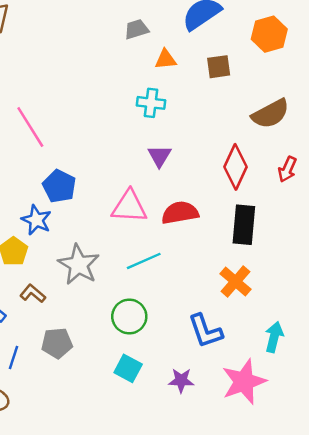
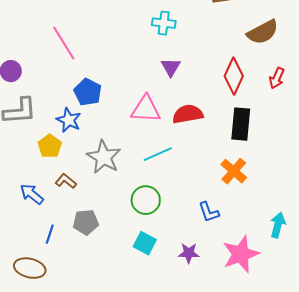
blue L-shape: (205, 331) -> (209, 212), size x0.7
cyan arrow: (274, 337) -> (278, 225), moved

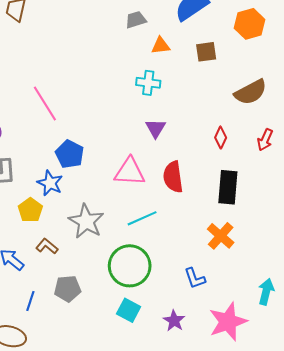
red diamond: (234, 76) -> (221, 138), size x0.6
red semicircle: (188, 114) -> (173, 177), turned -88
green circle: (146, 200) -> (130, 266), size x1.4
purple star: (189, 253) -> (174, 321), turned 30

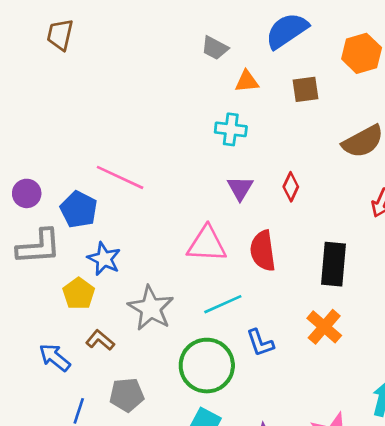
gray trapezoid: (136, 20) -> (215, 48), turned -135
pink line: (45, 103) -> (120, 177), moved, turned -33
red diamond: (221, 138) -> (291, 187), moved
blue pentagon: (70, 154) -> (79, 209), moved
blue L-shape: (195, 278) -> (260, 343), moved

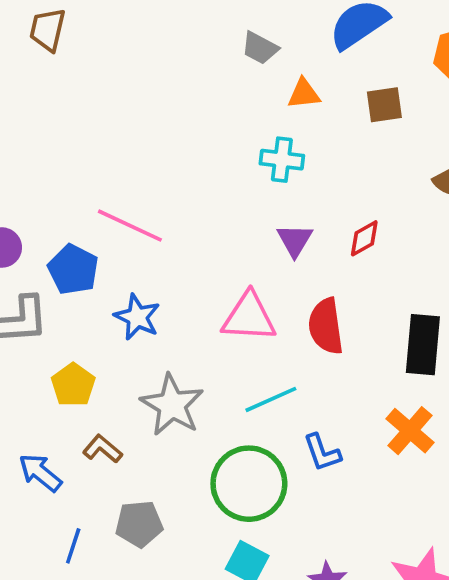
red diamond: (291, 187) -> (364, 238), turned 36
blue star: (104, 259) -> (137, 317), moved

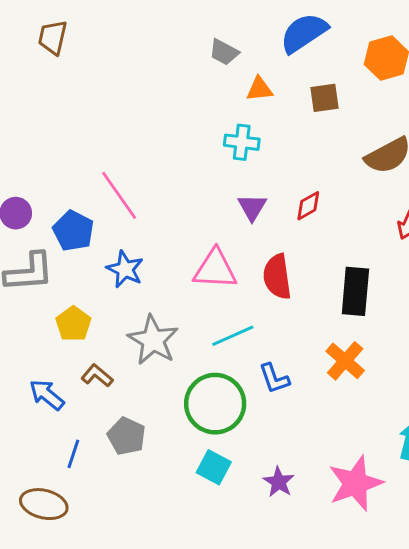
pink line: (130, 226) -> (119, 195), turned 30
gray pentagon: (139, 524) -> (127, 436), turned 30

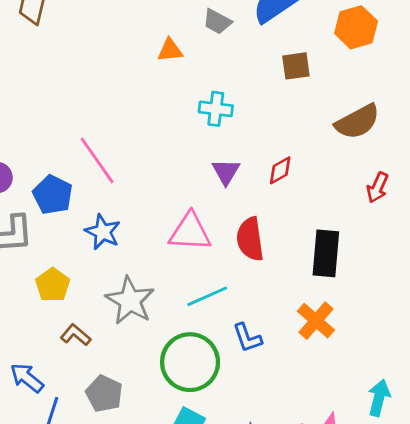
gray trapezoid: (224, 52) -> (217, 22), moved
orange triangle: (259, 89) -> (170, 50), moved
blue arrow: (47, 395) -> (27, 378), moved

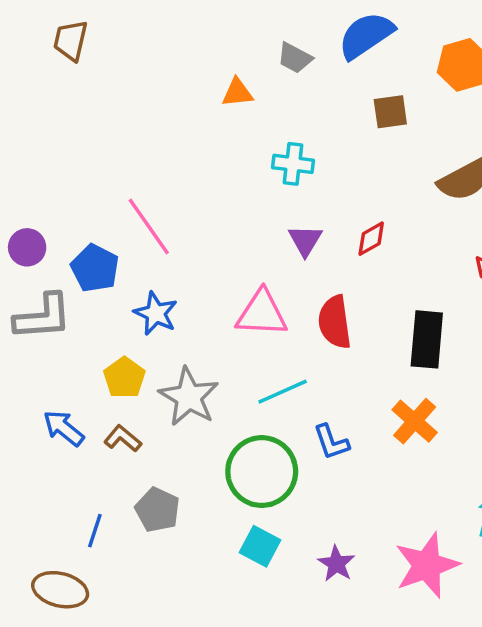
yellow pentagon: (53, 285) -> (124, 378), moved
blue arrow: (27, 378) -> (64, 428), moved

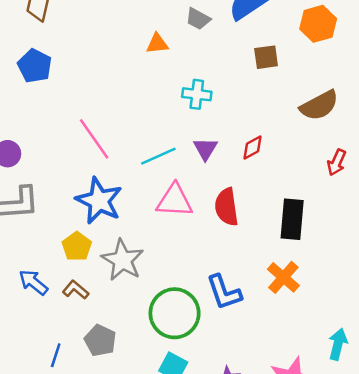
blue pentagon: (95, 268) -> (35, 66), moved
blue star: (156, 313) -> (99, 201), size x1.5
cyan line: (283, 392) -> (158, 156), moved
blue L-shape: (331, 442) -> (224, 292), size x1.4

